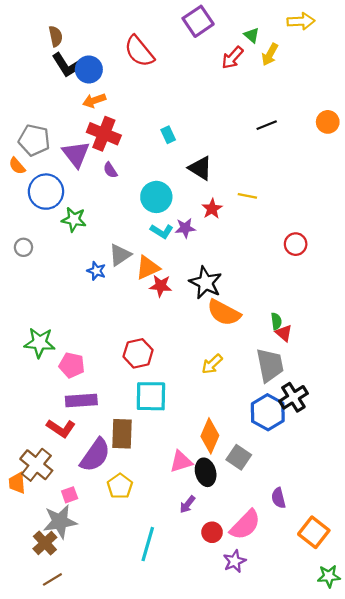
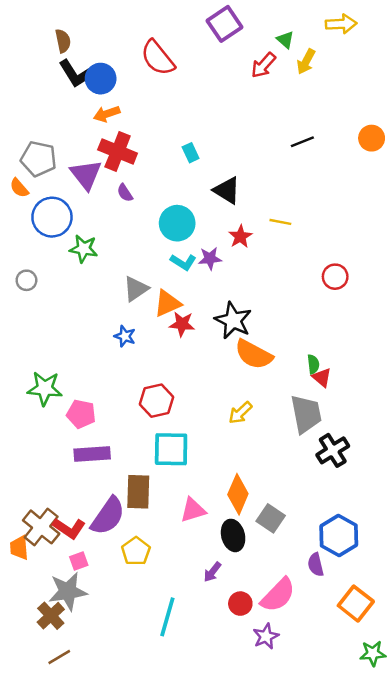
blue star: (96, 271) -> (125, 336), moved
blue hexagon: (268, 412) -> (339, 535), moved
red L-shape: (61, 428) -> (69, 528), moved
pink triangle: (181, 462) -> (193, 510), moved

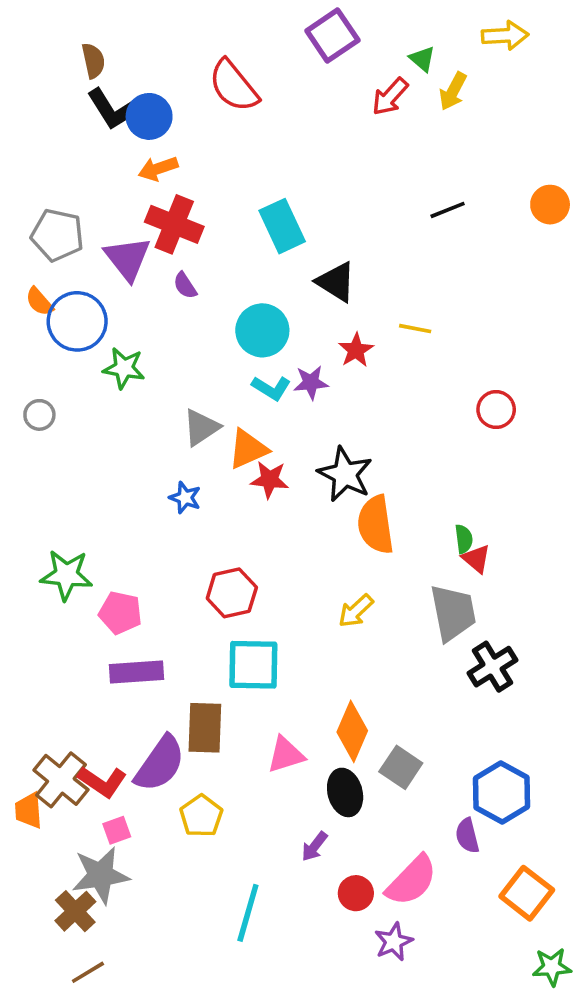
cyan rectangle: (191, 153) -> (282, 226), size x1.8
orange semicircle: (19, 188) -> (39, 302), moved
orange semicircle: (254, 354) -> (376, 525), turned 54

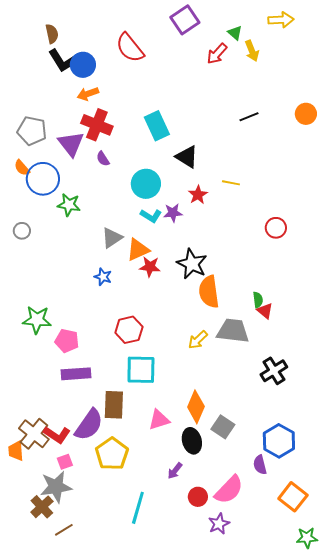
yellow arrow: (453, 91) -> (252, 51), turned -50
gray trapezoid: (453, 613) -> (233, 331), moved, turned -72
yellow pentagon: (201, 816) -> (112, 454), size x1.4
brown line: (88, 972) -> (64, 530), moved

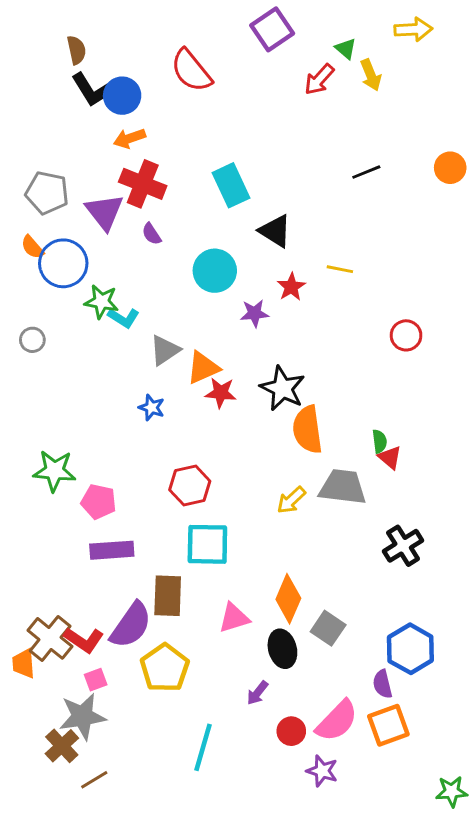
cyan L-shape: (151, 216) -> (124, 318), moved
orange square: (293, 497) -> (388, 725), moved, turned 32
purple star: (219, 524) -> (322, 771), turned -30

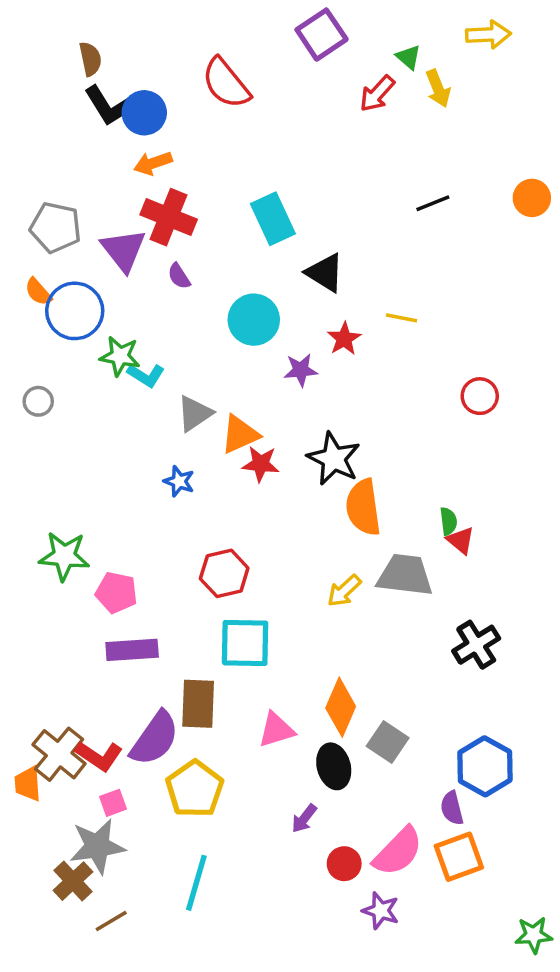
cyan line: (203, 747) -> (196, 883), moved

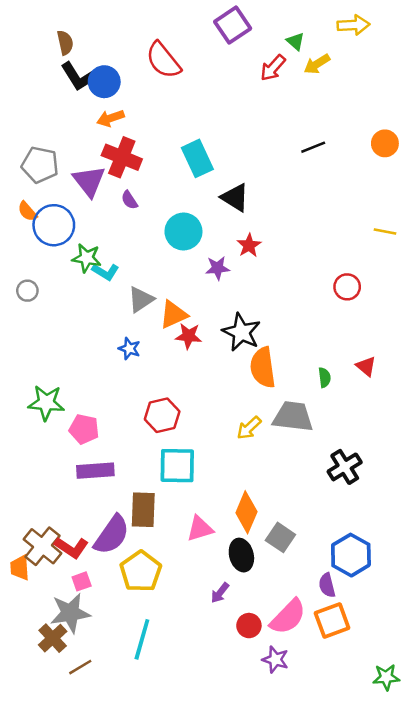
yellow arrow: (438, 88) -> (317, 64), turned 80
yellow line: (402, 318) -> (385, 231), moved
red triangle: (461, 540) -> (366, 366), moved

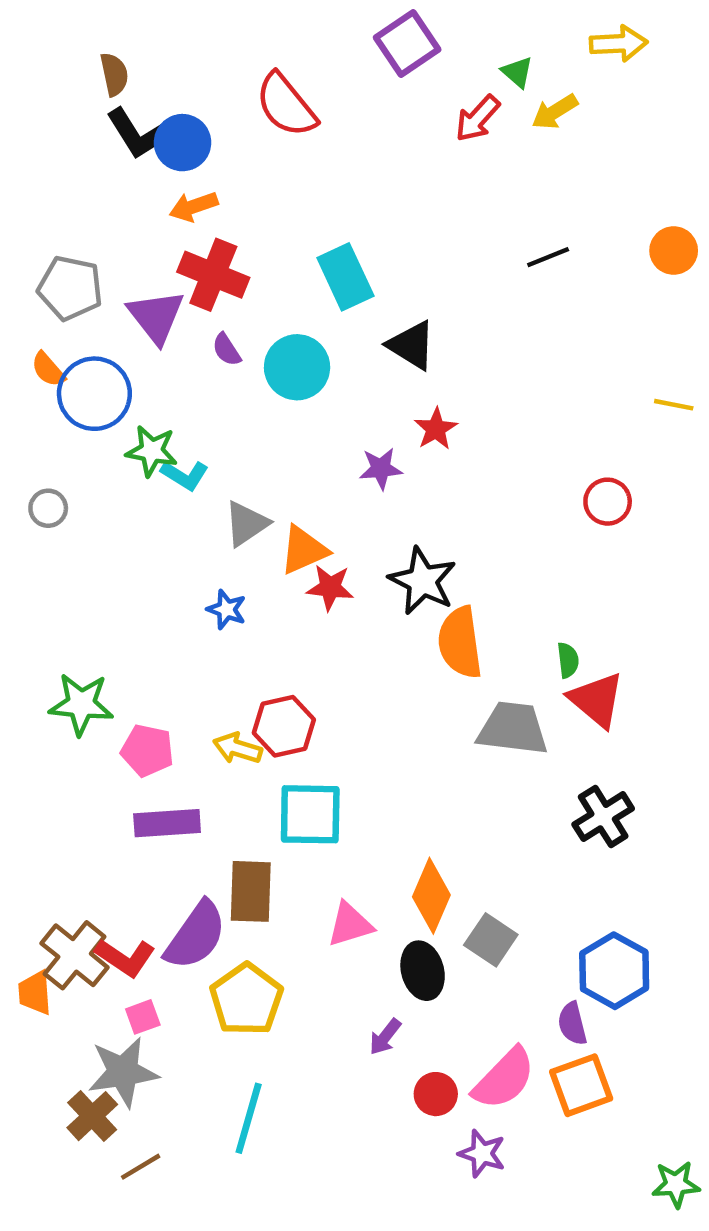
cyan circle: (183, 231) -> (297, 367), moved
red triangle: (366, 366) -> (597, 700), moved, size x1.6
yellow arrow: (249, 428) -> (238, 748), moved, turned 60

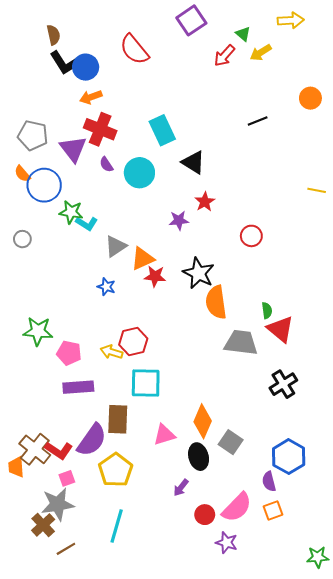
orange circle: (674, 251) -> (310, 98), moved
red circle: (608, 502) -> (251, 236), moved
orange square: (581, 1085) -> (273, 510), size x0.7

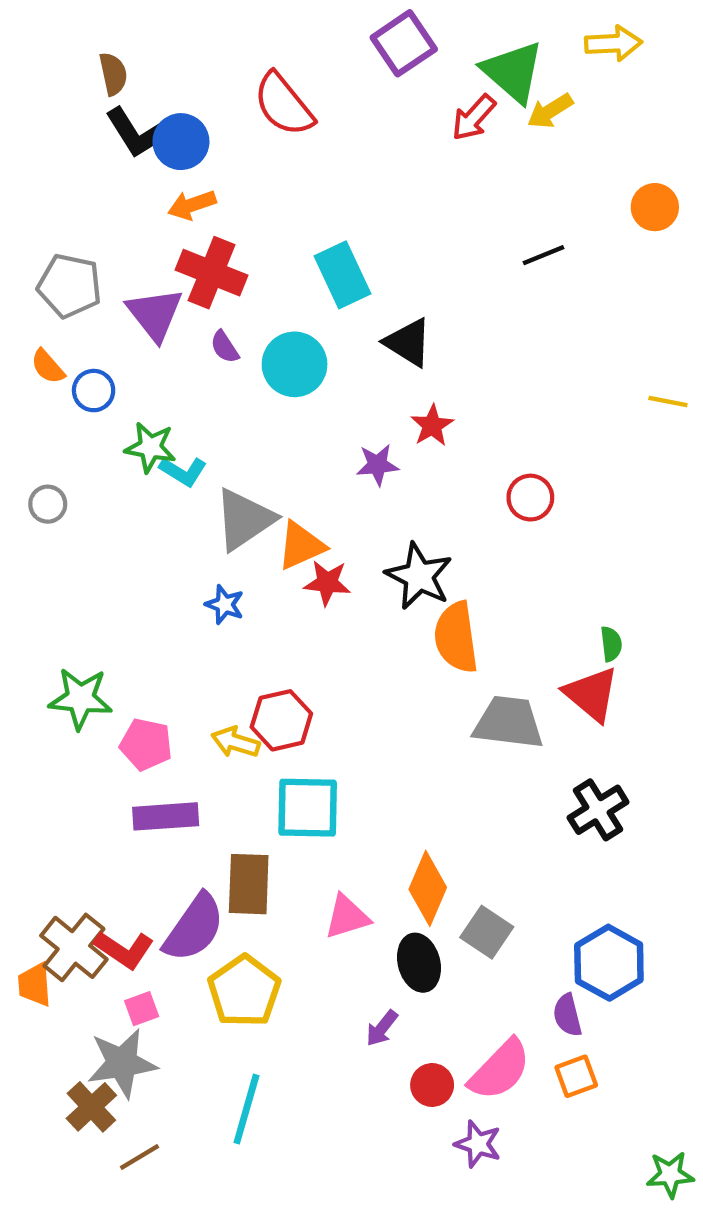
green triangle: (243, 34) -> (513, 72), size x2.0
blue circle: (44, 185) -> (94, 391), size x0.6
gray triangle: (116, 246) -> (244, 519), size x1.4
green semicircle: (267, 311) -> (611, 644), moved

